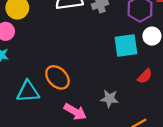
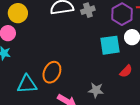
orange ellipse: (57, 77) -> (52, 72), turned 70

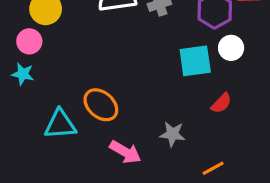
orange ellipse: (52, 72) -> (101, 105), turned -75

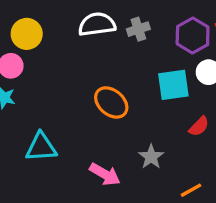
orange ellipse: (101, 105) -> (111, 102), moved
gray star: (172, 134) -> (151, 157), turned 30

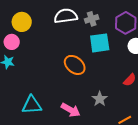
cyan square: (173, 85) -> (100, 43), moved
cyan triangle: (41, 147) -> (32, 105), moved

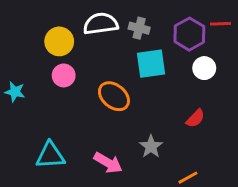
gray cross: (92, 19) -> (139, 28), turned 32
yellow circle: (22, 22) -> (59, 41), moved
pink circle: (12, 42) -> (64, 75), moved

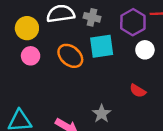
orange ellipse: (114, 96) -> (70, 56), moved
red semicircle: (195, 118) -> (138, 91), turned 77

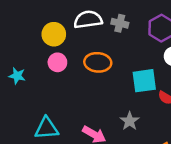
cyan square: (102, 46) -> (144, 81), moved
orange ellipse: (70, 56) -> (98, 62), turned -35

